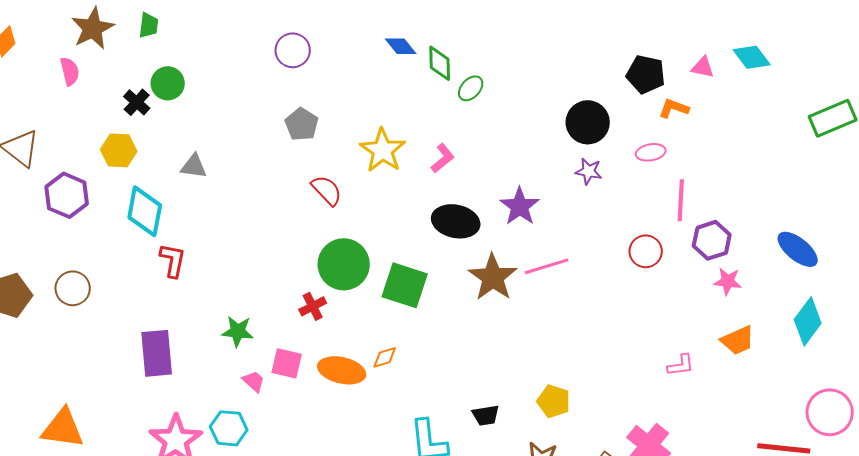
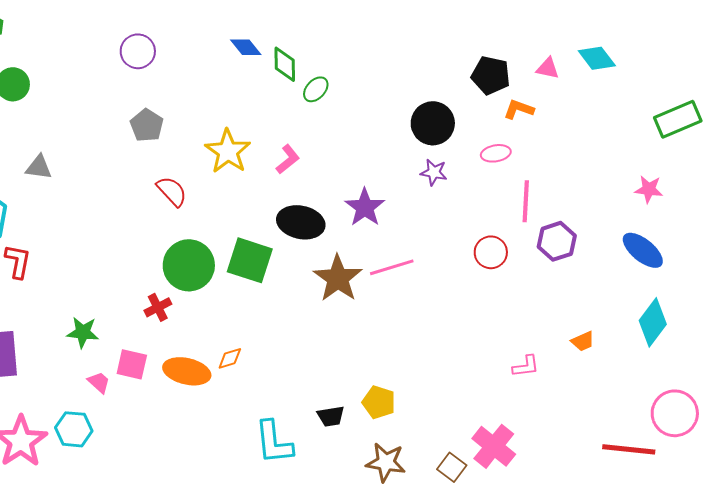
pink star: (728, 281) -> (649, 189), moved
green square: (405, 285) -> (250, 260), moved
orange trapezoid: (738, 340) -> (583, 341), size x0.7
yellow pentagon: (554, 401) -> (379, 402), moved

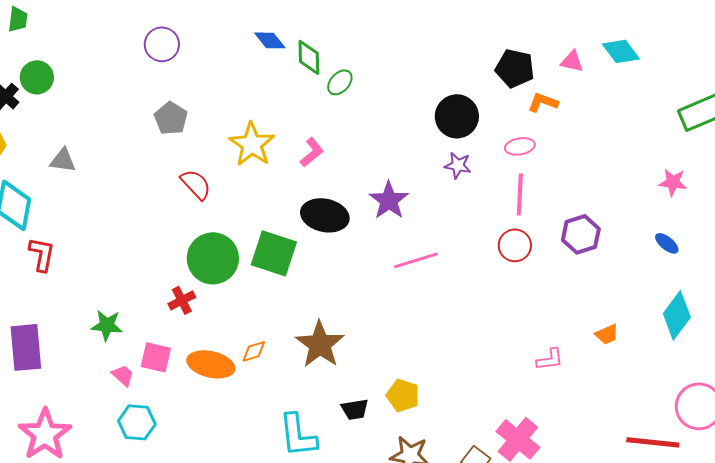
pink line: (526, 201) -> (520, 194), moved
blue ellipse: (643, 250) -> (667, 243), size x0.6
brown star: (338, 278) -> (320, 344), moved
cyan hexagon: (74, 429) -> (137, 422), moved

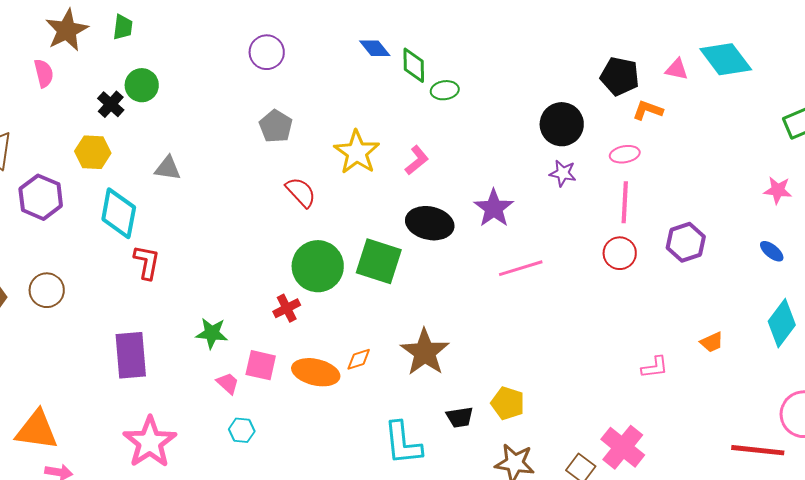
cyan diamond: (621, 51) -> (726, 59), size x1.4
green ellipse: (340, 82) -> (445, 90), turned 40
cyan hexagon: (137, 422) -> (242, 430), size x0.7

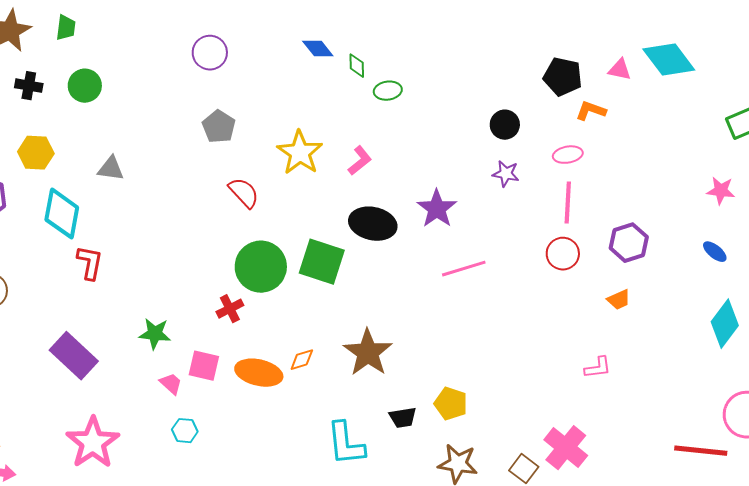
green diamond: (414, 65) -> (357, 66), size x0.7
black cross: (111, 104) -> (29, 86), moved, turned -32
black circle: (562, 124) -> (505, 125), size x0.7
orange trapezoid: (712, 342) -> (619, 300), moved
purple rectangle: (131, 355) -> (74, 356), turned -42

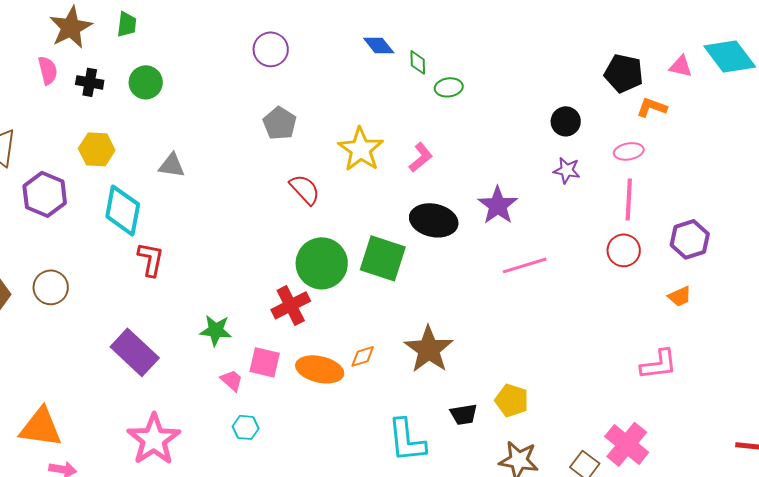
red cross: (230, 309) -> (291, 305), size x1.4
pink L-shape: (598, 368) -> (659, 364), size x1.4

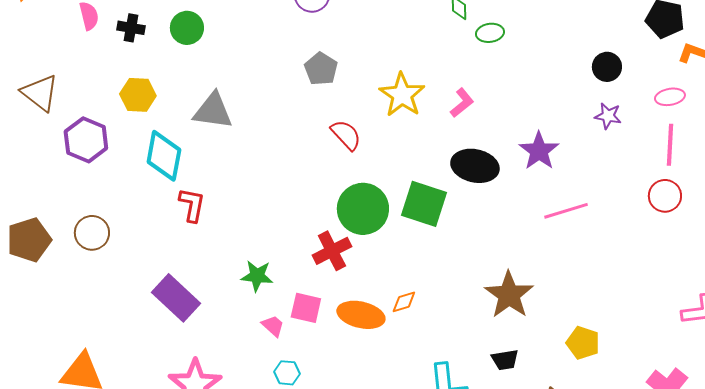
gray triangle: (172, 165) -> (213, 111), size x1.5
brown star: (429, 349) -> (509, 295), moved
yellow pentagon: (512, 400) -> (583, 343), moved

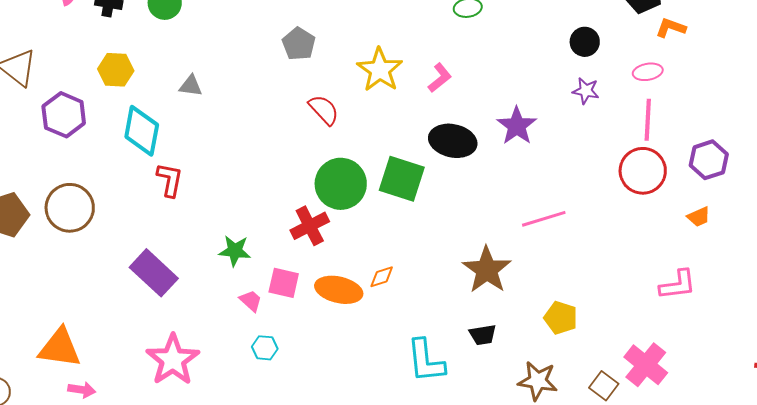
gray triangle: (213, 111) -> (191, 86), size x0.6
red circle: (665, 196) -> (643, 171), size x1.4
pink line: (566, 211) -> (544, 219), moved
brown circle: (92, 233) -> (70, 208), size x1.4

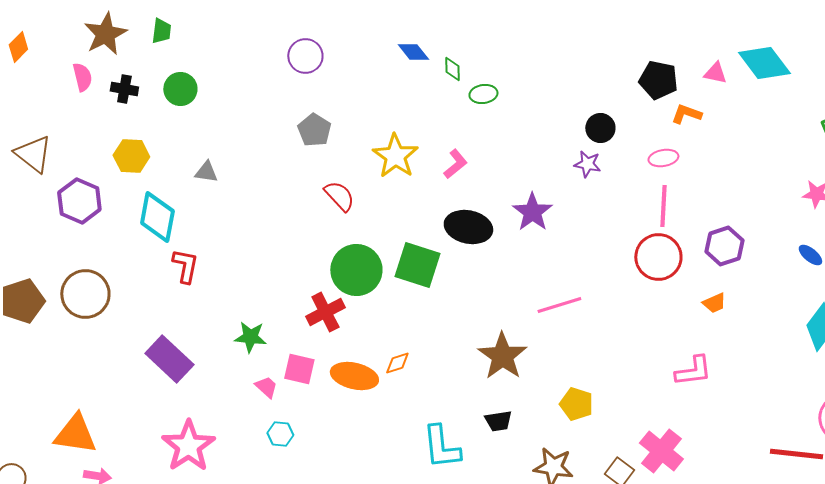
purple star: (586, 91) -> (587, 164), moved

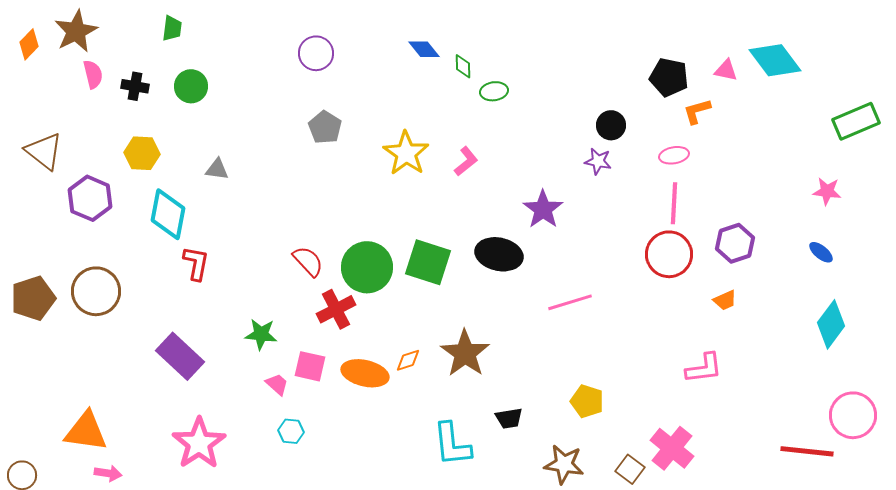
brown star: (105, 34) -> (76, 31), moved
orange L-shape: (686, 114) -> (697, 111), turned -36
red semicircle: (339, 196) -> (308, 261), moved
black ellipse: (468, 227) -> (499, 254), moved
brown star: (502, 356) -> (465, 353), moved

